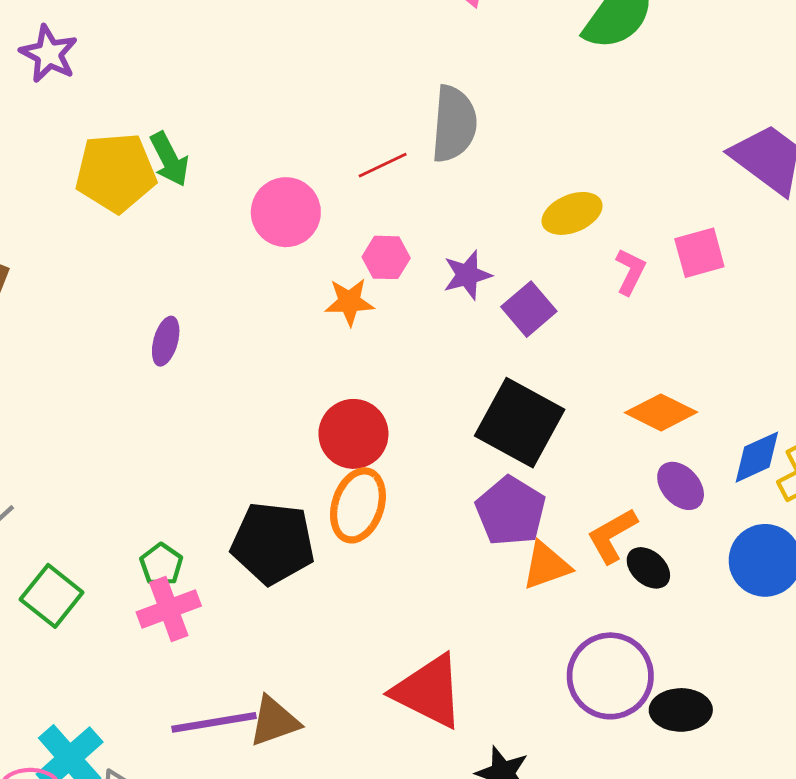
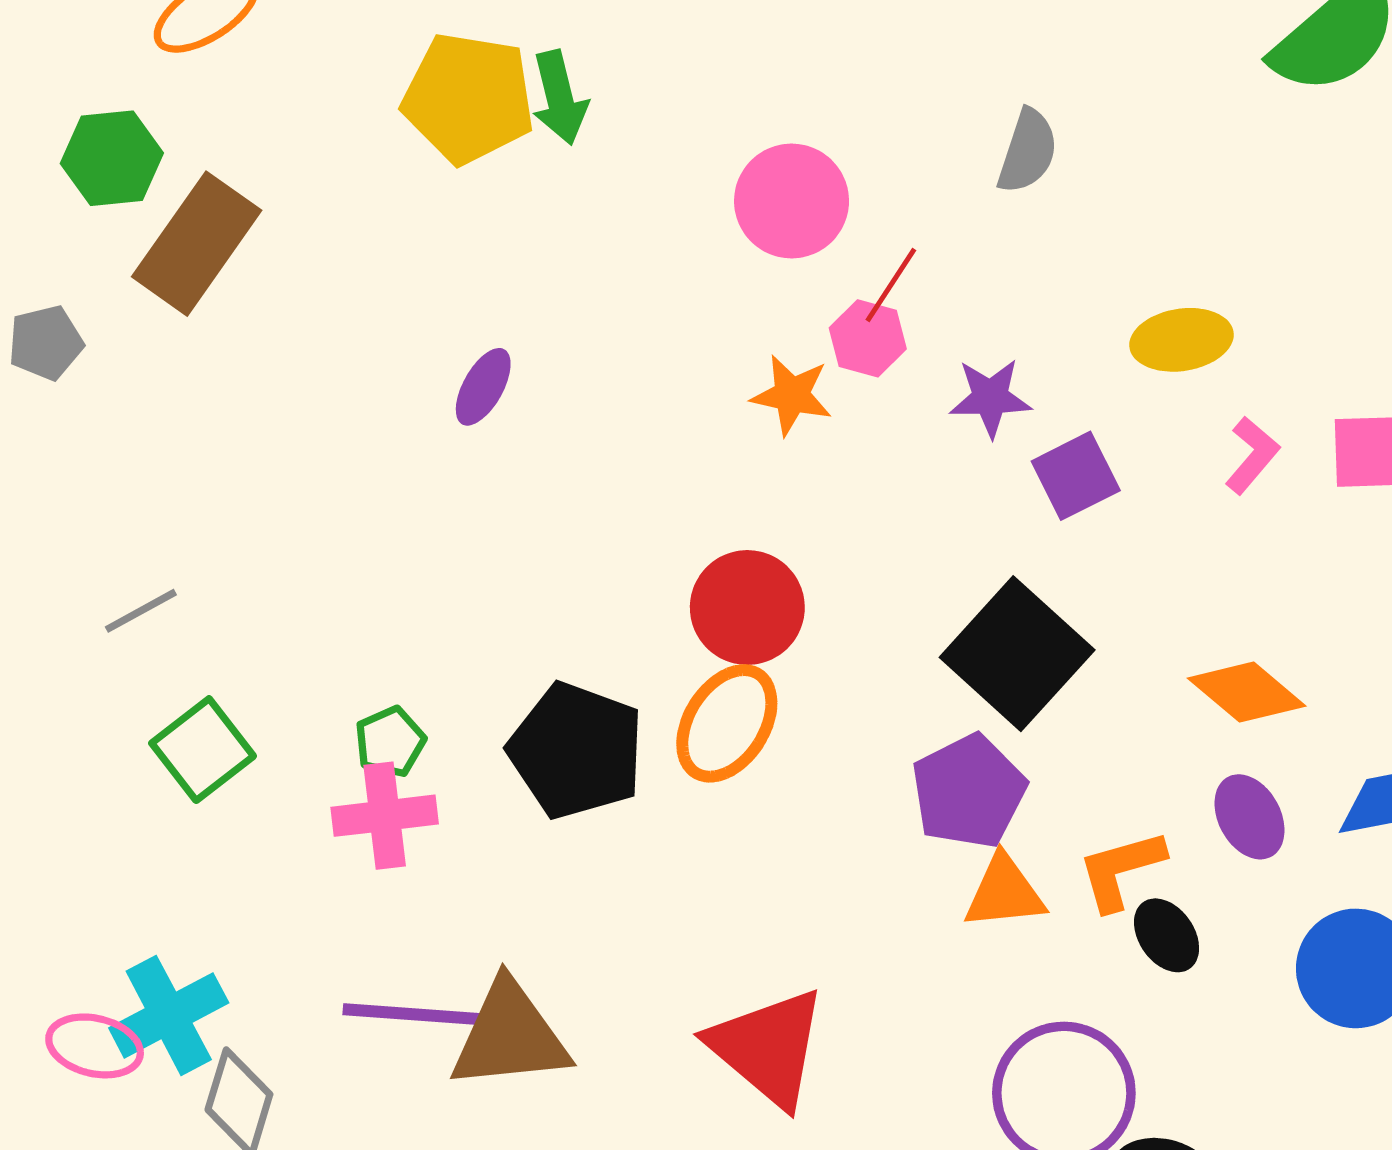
gray semicircle: (454, 124) -> (1028, 151), size x0.7
red line: (383, 165) -> (891, 285), moved, turned -45
pink circle: (286, 212) -> (792, 201), moved
brown triangle: (274, 721) -> (510, 1036), size x1.4

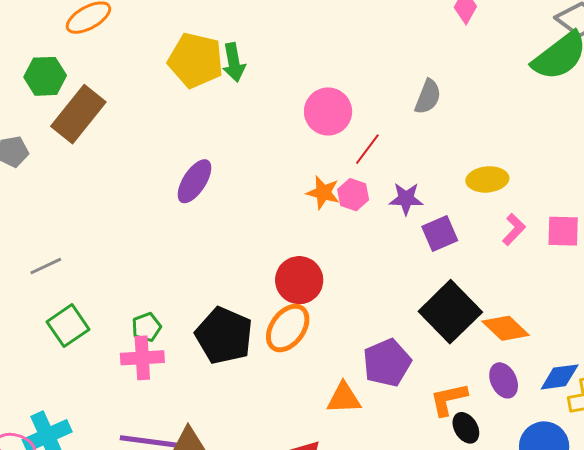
pink hexagon: (868, 338) -> (353, 195), moved
purple ellipse: (483, 387) -> (194, 181), size x1.4
black square: (1017, 654) -> (450, 312), moved
orange triangle: (1004, 892) -> (344, 398), moved

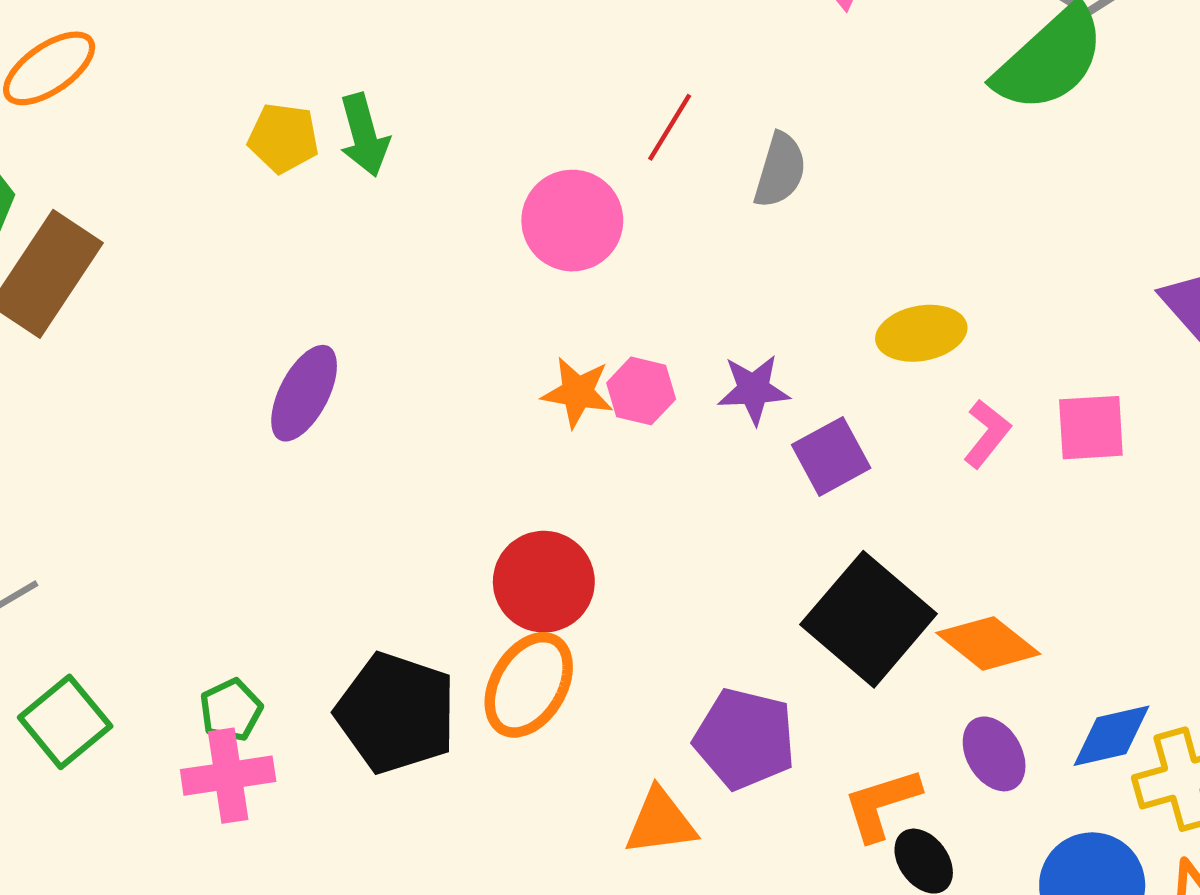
yellow pentagon: (196, 60) -> (283, 138), size x0.6
red line: (367, 149) -> (670, 127), moved
purple pentagon: (387, 363) -> (745, 739), turned -30

